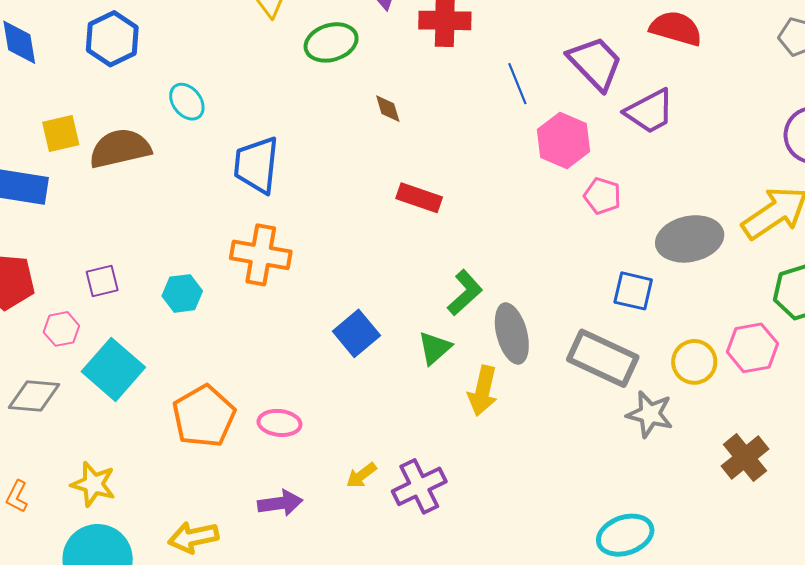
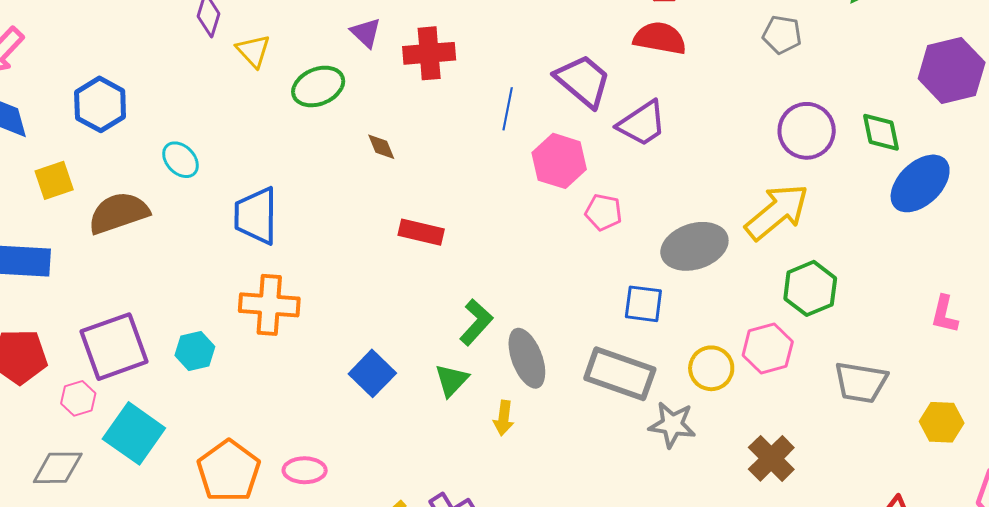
blue line: (517, 84) -> (508, 109), turned 39
yellow square: (61, 134) -> (54, 180), moved
purple square: (102, 281) -> (114, 347), size x2.0
yellow arrow: (483, 391) -> (504, 418), size x0.7

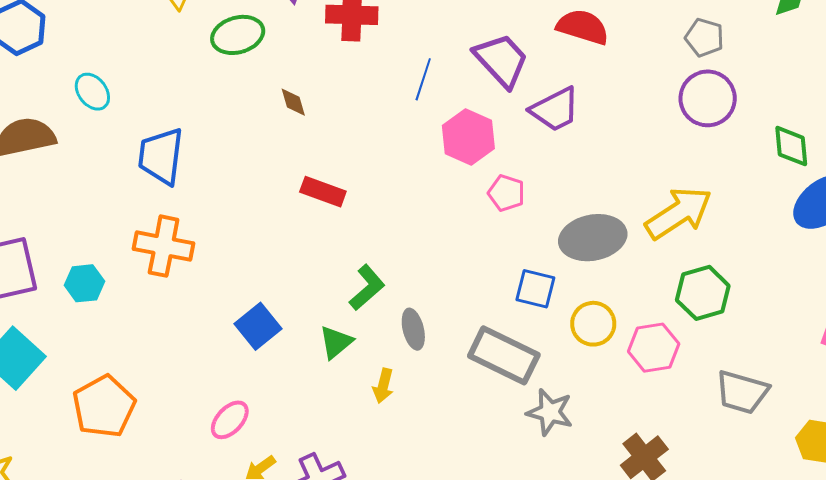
purple circle: (807, 131) -> (708, 98), moved
gray ellipse: (527, 358) -> (413, 329), size x0.7
yellow circle: (711, 368) -> (593, 324), moved
pink ellipse: (305, 470) -> (230, 420), moved, turned -54

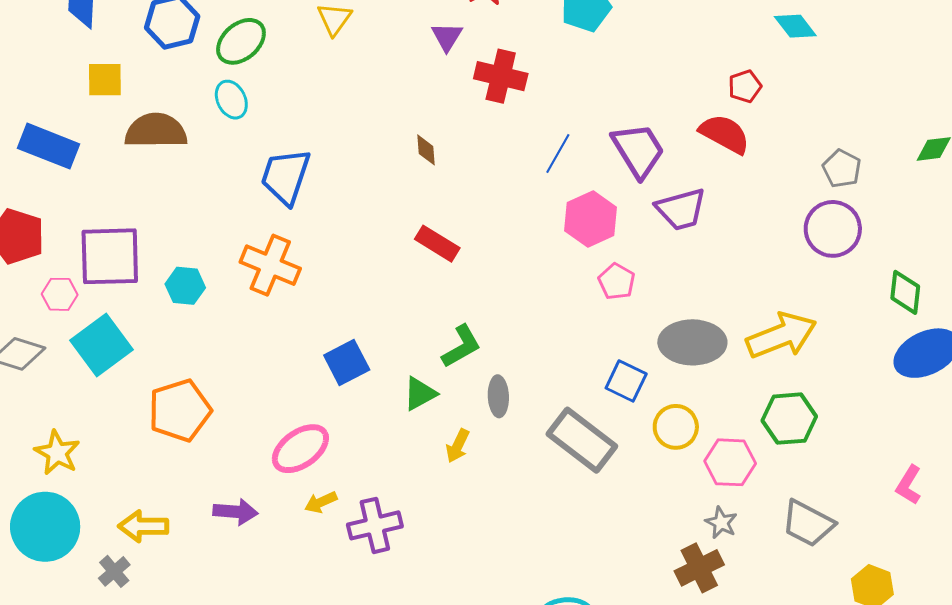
green ellipse: (238, 35) -> (241, 41), moved, turned -36
gray star: (550, 412) -> (721, 523), moved, size x0.7
pink ellipse: (230, 420) -> (300, 449), size x1.4

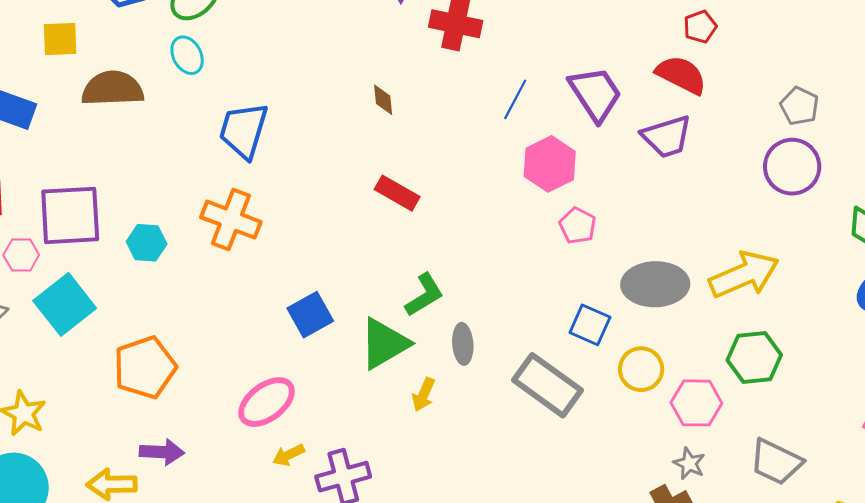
purple trapezoid: (681, 209) -> (667, 137), moved
green triangle: (420, 394) -> (384, 344), size x1.5
purple arrow: (235, 512) -> (162, 452), moved

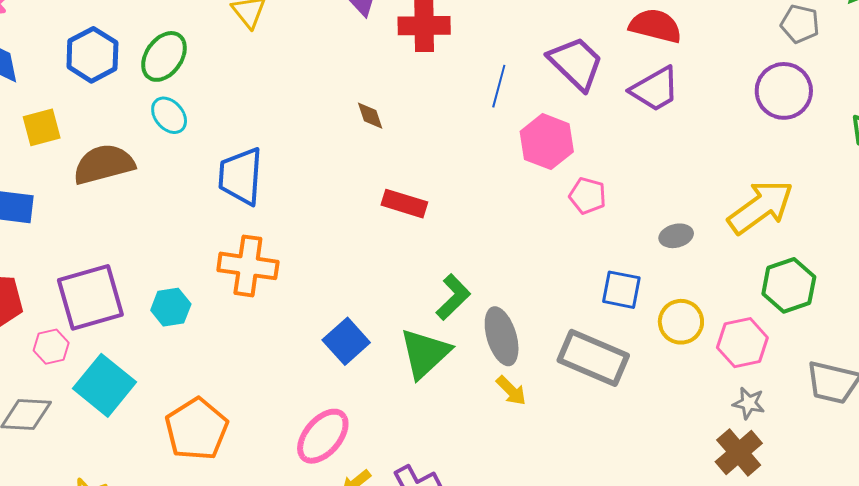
gray pentagon: (799, 106) -> (800, 24), moved
gray ellipse: (655, 284) -> (676, 236), size x0.5
gray ellipse: (463, 344) -> (502, 336), size x1.4
yellow arrow: (424, 395) -> (511, 391), moved, turned -56

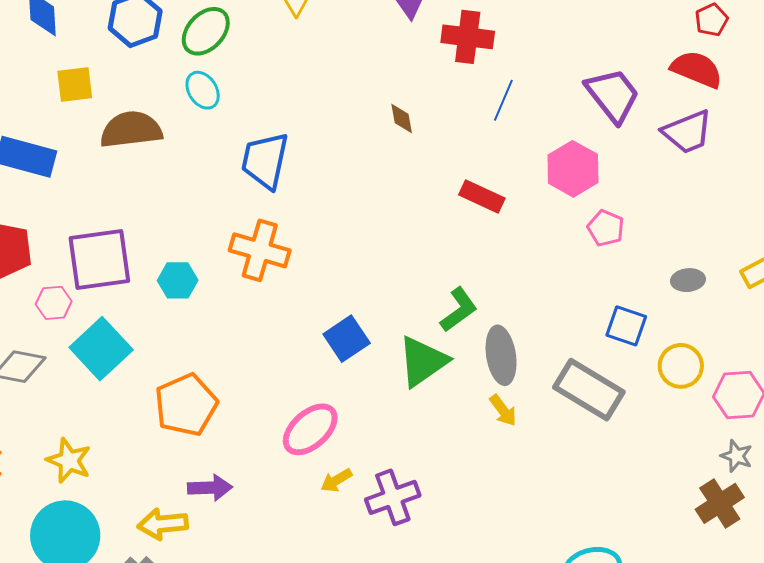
blue line: (499, 86) -> (503, 100), moved
red rectangle: (404, 204) -> (482, 196), moved

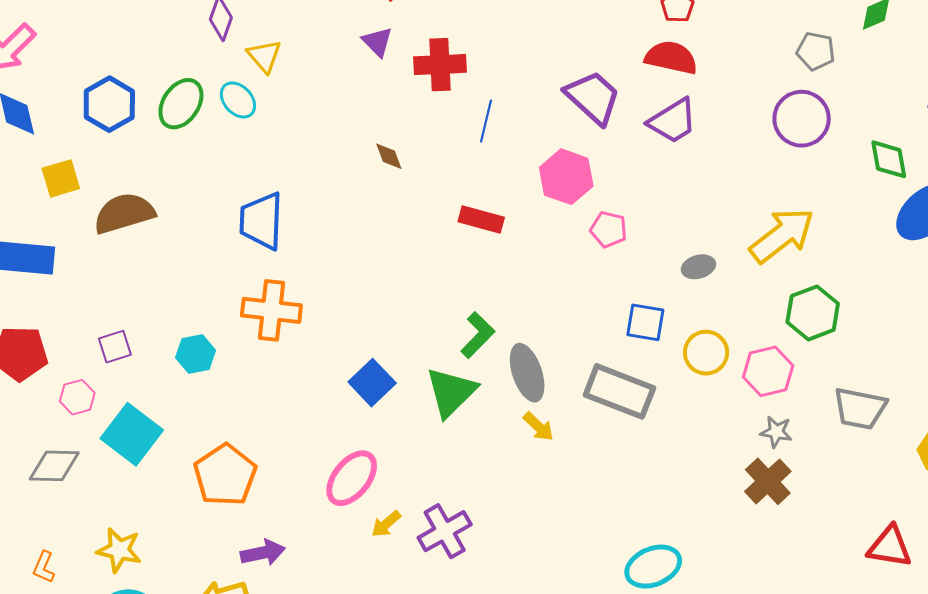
cyan ellipse: (203, 90) -> (238, 100), moved
purple square: (99, 260) -> (115, 347), size x0.5

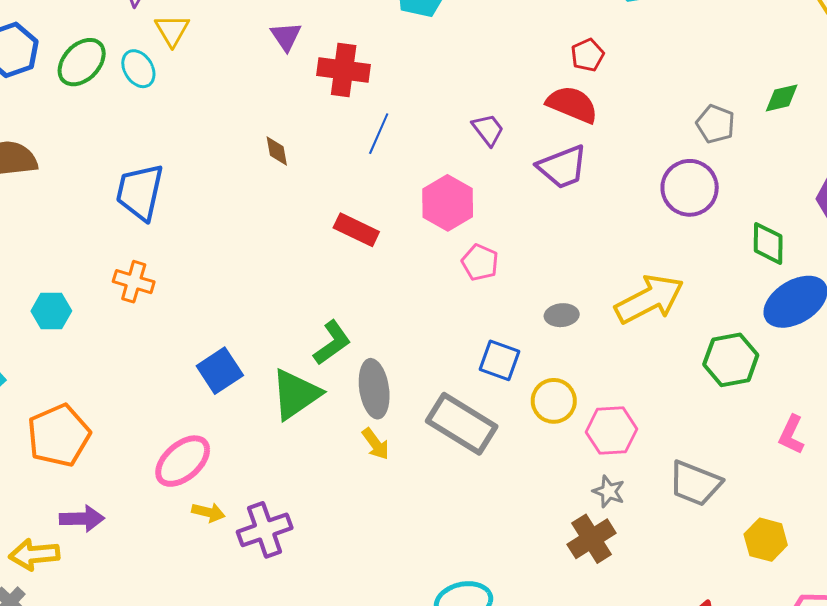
purple trapezoid: (593, 97) -> (488, 130), size x0.6
orange cross: (271, 310) -> (134, 282), size x0.7
green hexagon: (813, 313) -> (731, 360), moved
yellow arrow: (386, 524) -> (208, 512), turned -136

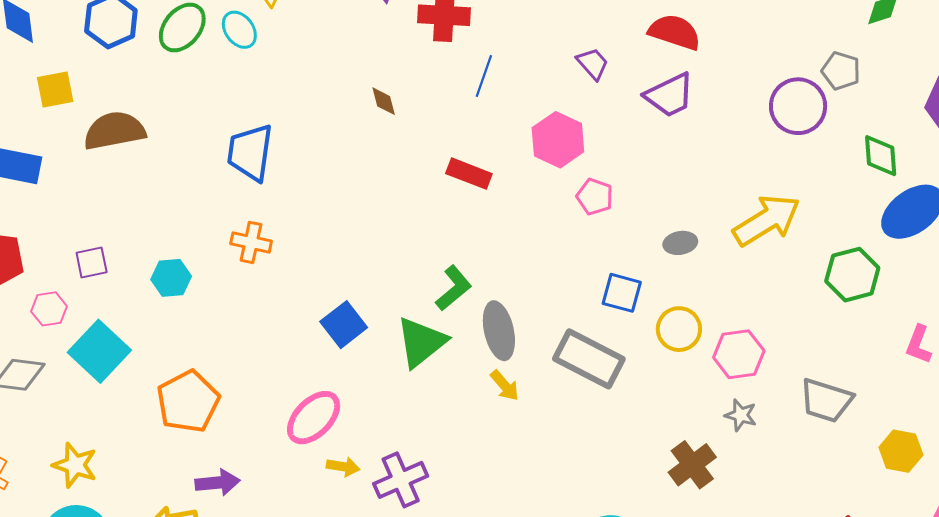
gray pentagon: (715, 124) -> (841, 71), moved
brown cross: (592, 539) -> (692, 465), moved

